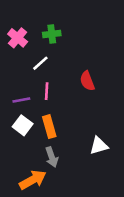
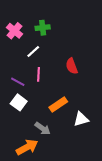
purple line: (21, 100) -> (18, 82), turned 40
orange rectangle: (49, 127) -> (58, 105), moved, turned 72
gray arrow: (52, 157) -> (43, 128), turned -35

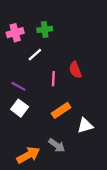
pink cross: (15, 31) -> (15, 33), turned 35
pink line: (38, 74) -> (53, 79), moved
gray arrow: (43, 128) -> (57, 145), moved

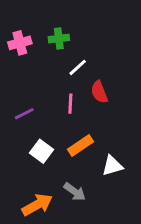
white line: (35, 55) -> (78, 67), moved
purple line: (18, 86) -> (24, 114), turned -56
white square: (20, 108) -> (42, 151), moved

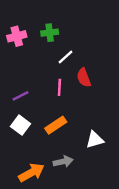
orange rectangle: (81, 145) -> (56, 125), moved
white square: (42, 151) -> (20, 125), moved
gray arrow: (75, 192) -> (63, 162), turned -48

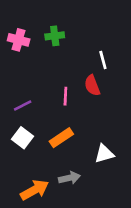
pink cross: (17, 36) -> (19, 40), turned 30
white line: (65, 57) -> (103, 60), moved, turned -63

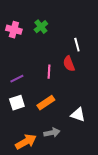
green cross: (55, 36) -> (41, 27), turned -32
white square: (23, 138) -> (17, 103), turned 35
white triangle: (104, 154) -> (78, 115), turned 35

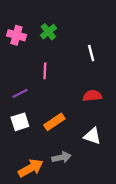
red semicircle: (69, 64) -> (92, 96), moved, turned 105
pink line: (49, 72) -> (45, 71), moved

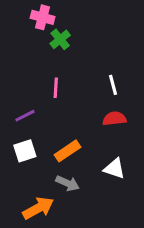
pink cross: (16, 35) -> (43, 17), moved
white line: (91, 53) -> (113, 85), moved
gray arrow: (61, 157) -> (67, 183), moved, turned 36

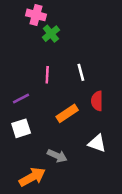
white line: (113, 85) -> (81, 72), moved
red semicircle: (114, 119) -> (97, 101), turned -84
orange rectangle: (67, 151) -> (67, 113), moved

